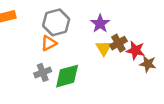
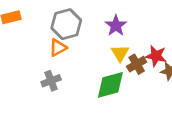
brown cross: (118, 43) -> (137, 64), moved
green diamond: (67, 76) -> (110, 85), moved

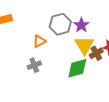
gray hexagon: (66, 24) -> (60, 24), moved
yellow triangle: (120, 53) -> (84, 45), size x1.5

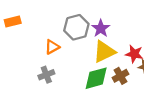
yellow triangle: (84, 45) -> (104, 52), turned 35
brown cross: (96, 53) -> (120, 76), moved

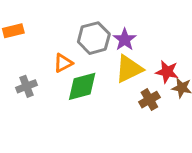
gray cross: (46, 75) -> (27, 86), moved
green diamond: (96, 78) -> (82, 86), moved

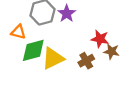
orange triangle: (63, 63) -> (18, 32), turned 42
yellow triangle: (129, 69) -> (53, 58), moved

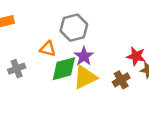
purple star: (67, 14) -> (84, 56), moved

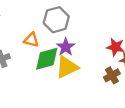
brown cross: (121, 80) -> (112, 75), moved

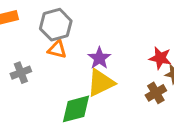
gray hexagon: (56, 20) -> (56, 25), moved
green diamond: (47, 59) -> (76, 109), moved

